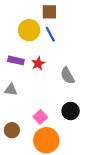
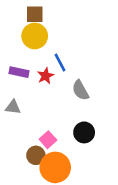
brown square: (49, 12) -> (35, 14), moved
blue line: (50, 34) -> (60, 63), moved
brown circle: (12, 130) -> (36, 155), moved

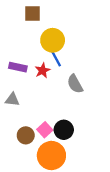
yellow circle: (35, 36) -> (53, 40), moved
black circle: (84, 132) -> (64, 130), moved
brown circle: (36, 155) -> (26, 135), moved

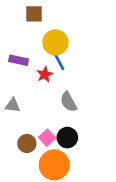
purple rectangle: (18, 67) -> (19, 60), moved
gray semicircle: (75, 84) -> (69, 102), moved

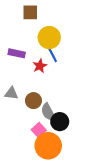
gray semicircle: (69, 102) -> (48, 112), moved
pink square: (47, 138) -> (39, 130), moved
brown circle: (27, 143) -> (33, 101), moved

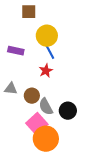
red star: (40, 66) -> (46, 71), moved
black circle: (60, 122) -> (68, 111), moved
pink square: (39, 130) -> (37, 124), size x1.5

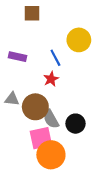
yellow circle: (47, 36) -> (79, 40), moved
brown circle: (32, 96) -> (35, 107), size x1.5
pink square: (37, 124) -> (41, 138), turned 30

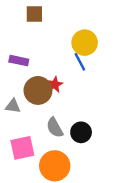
blue line: (55, 58) -> (80, 62), moved
brown circle: (35, 107) -> (38, 90), moved
pink square: (41, 138) -> (22, 148), moved

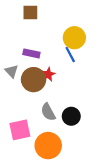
purple rectangle: (19, 61) -> (31, 53), moved
gray triangle: (13, 106) -> (12, 71), moved, turned 40

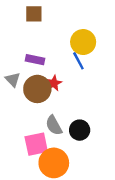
pink square: (20, 130) -> (36, 144), moved

